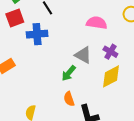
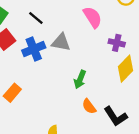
pink semicircle: (97, 23) -> (92, 17), turned 66
gray triangle: (83, 55) -> (61, 42), moved

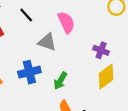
pink semicircle: (92, 17) -> (66, 22), moved
blue cross: (34, 49) -> (29, 72), moved

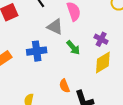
green arrow: (60, 81) -> (73, 48), moved, turned -77

